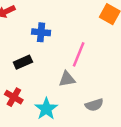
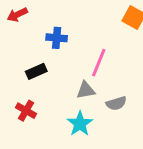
gray semicircle: (94, 105) -> (116, 103), moved
cyan star: (46, 109) -> (80, 124), moved

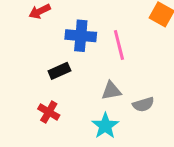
blue cross: (57, 38) -> (81, 36), size x1.4
pink line: (99, 63) -> (119, 45), moved, turned -36

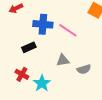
pink line: (119, 45) -> (68, 30), turned -42
cyan star: (105, 126) -> (42, 83), moved

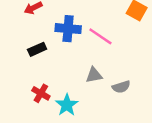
black rectangle: (29, 47) -> (37, 49), moved

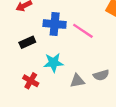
gray triangle: (94, 75) -> (77, 81), moved
cyan star: (67, 105) -> (53, 63), moved, turned 30

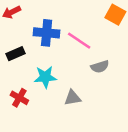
gray semicircle: (101, 75) -> (100, 67), moved

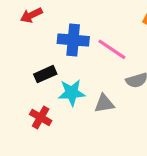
black rectangle: (15, 54) -> (45, 74), moved
gray triangle: (73, 98) -> (104, 104), moved

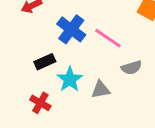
blue cross: (73, 40) -> (71, 29), turned 32
cyan star: (72, 93) -> (70, 79), turned -30

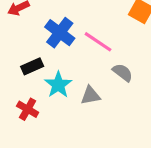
gray semicircle: (131, 68) -> (123, 72), turned -126

